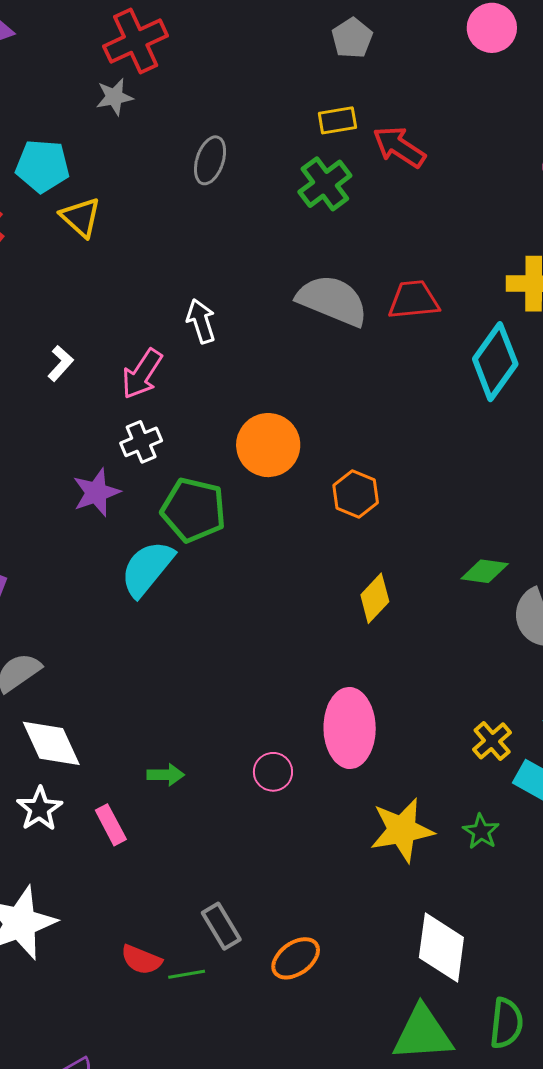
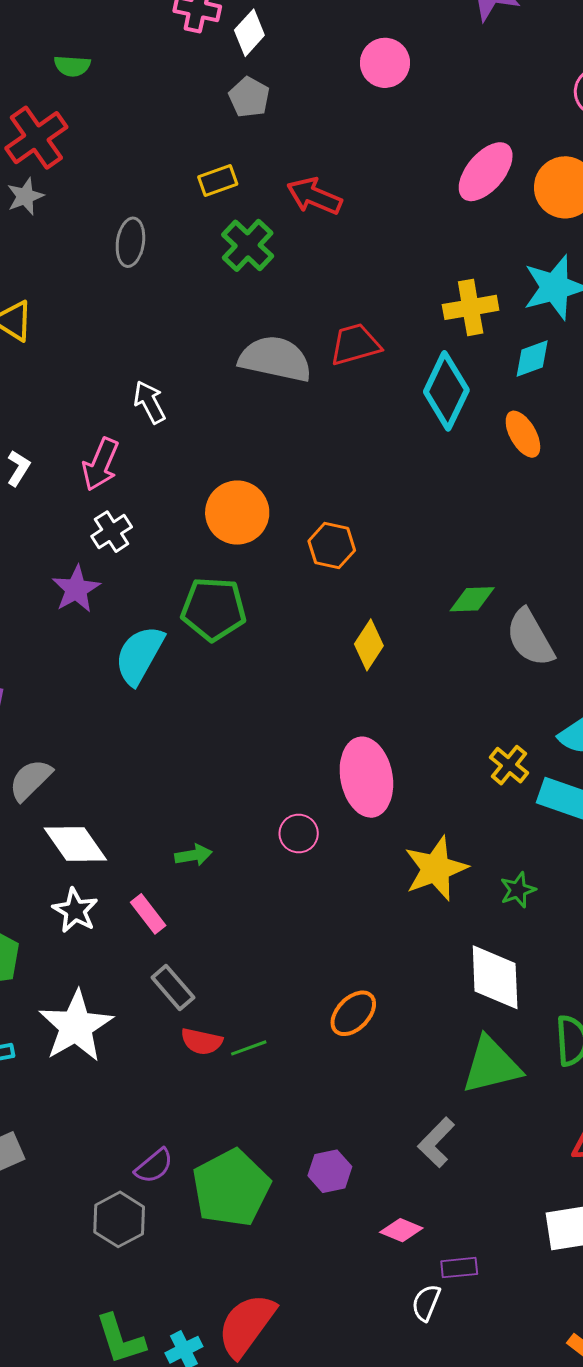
yellow rectangle: (337, 120) -> (218, 180), moved
green pentagon: (193, 510) -> (213, 609), moved
green star: (481, 831) -> (518, 890), moved, turned 30
gray rectangle: (221, 926) -> (173, 987), moved

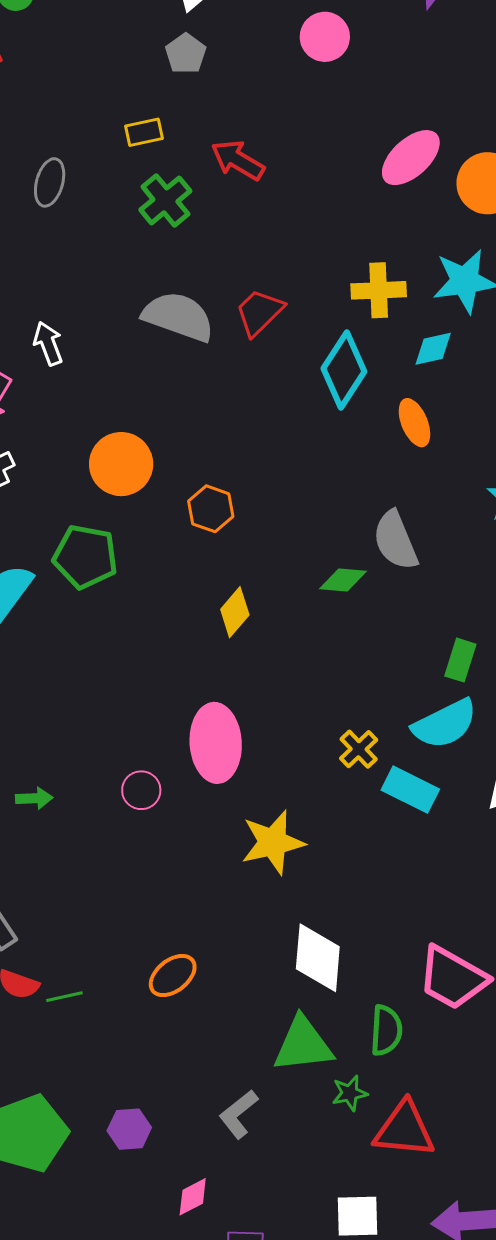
red trapezoid: (355, 344) -> (259, 312), turned -36
gray semicircle: (530, 638) -> (395, 540), moved
green star: (518, 890) -> (350, 1093), moved
pink diamond: (401, 1230) -> (193, 1197), turned -57

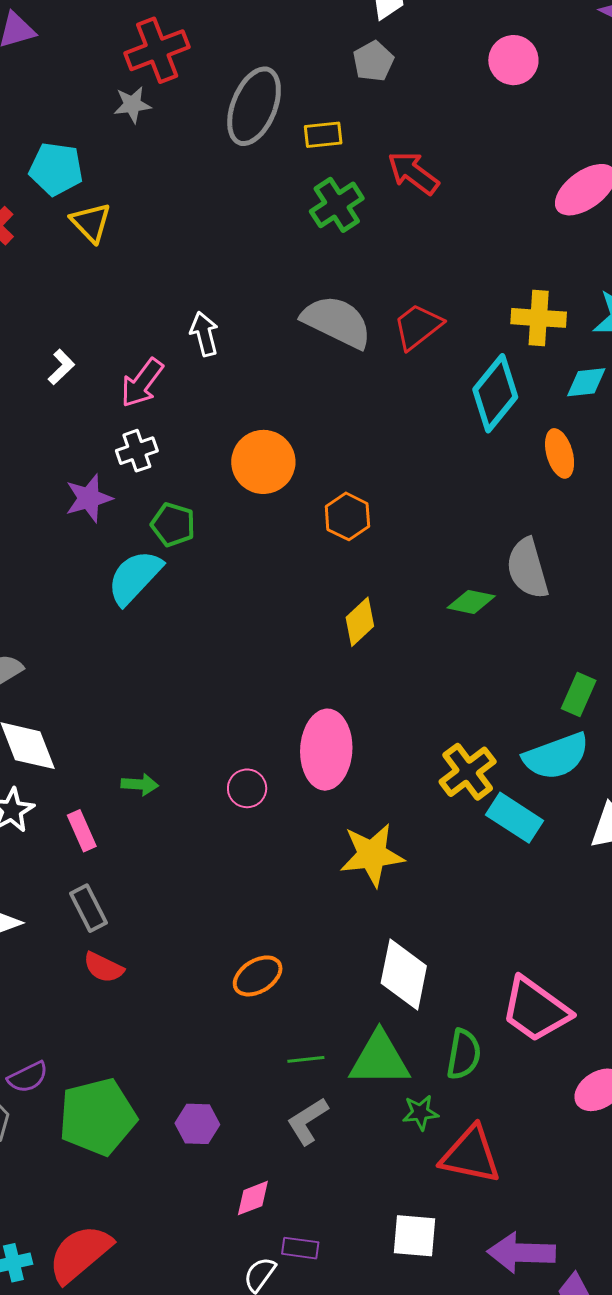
gray ellipse: (50, 182) -> (254, 106), moved, size x1.6
green pentagon: (85, 557) -> (173, 525), moved, size x0.7
yellow cross: (359, 749) -> (468, 772), size x1.4
green line: (64, 997) -> (306, 1059), moved

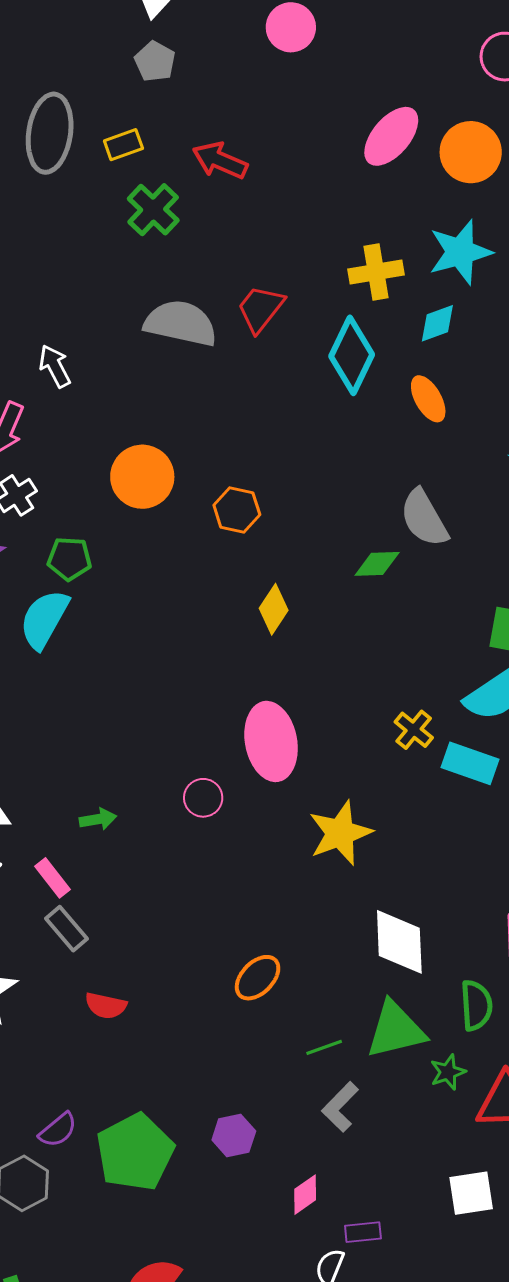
yellow cross: (468, 772) -> (414, 730), size x0.7
gray rectangle: (88, 908) -> (66, 929), moved

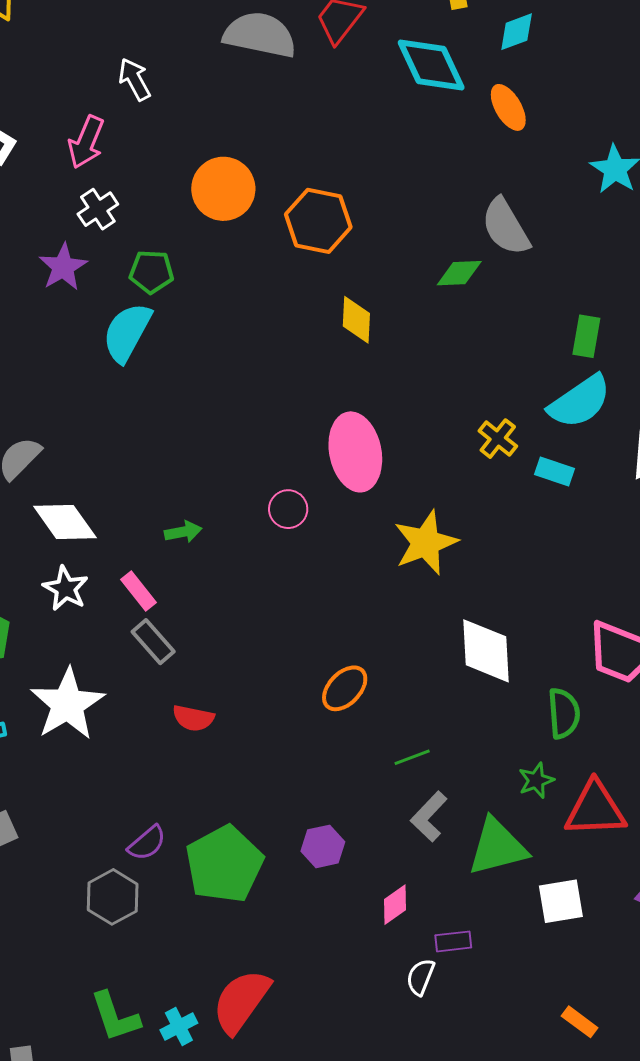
cyan diamond: (352, 355) -> (431, 65), turned -50
orange hexagon: (237, 510) -> (318, 221), size x1.4
yellow diamond: (274, 609) -> (356, 320), turned -30
cyan rectangle: (470, 763) -> (555, 471), size x0.7
green triangle: (396, 1030) -> (497, 847), moved

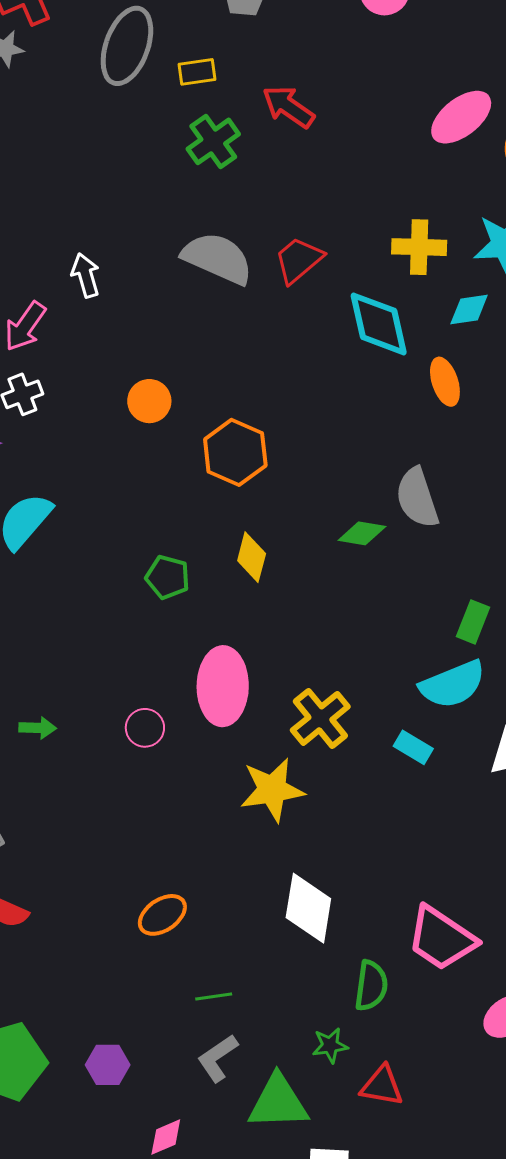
orange circle: (223, 189) -> (149, 401), size x0.7
green pentagon: (151, 272) -> (168, 577), moved
yellow cross: (498, 439) -> (320, 718), moved, size x1.5
red triangle: (595, 809) -> (382, 1086), size x0.7

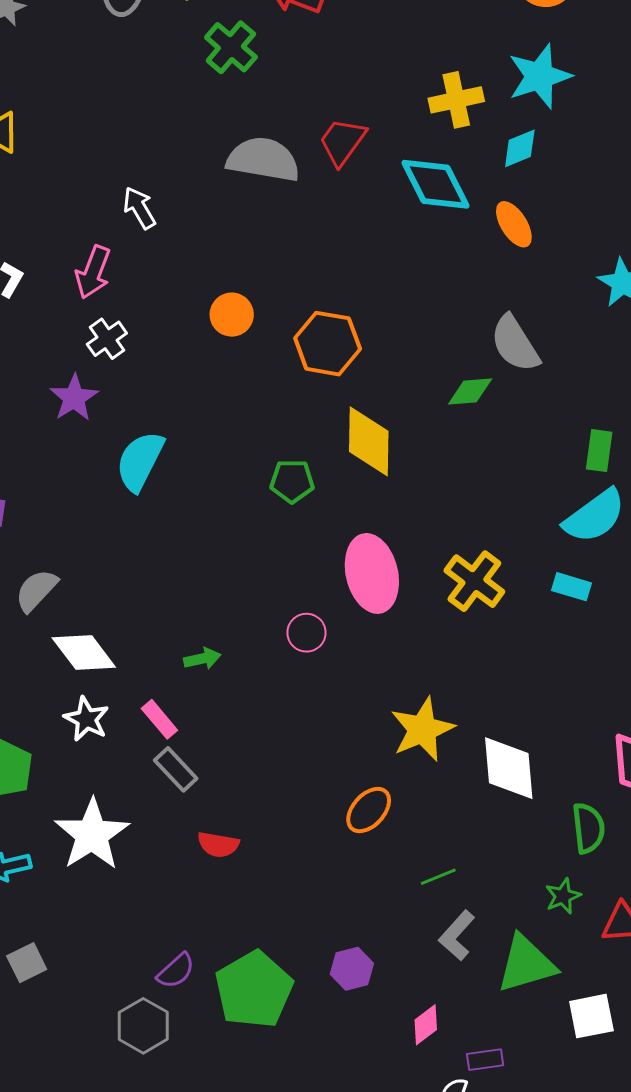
yellow diamond: (252, 557) -> (369, 441), size x1.5
yellow star: (272, 790) -> (422, 729), moved

